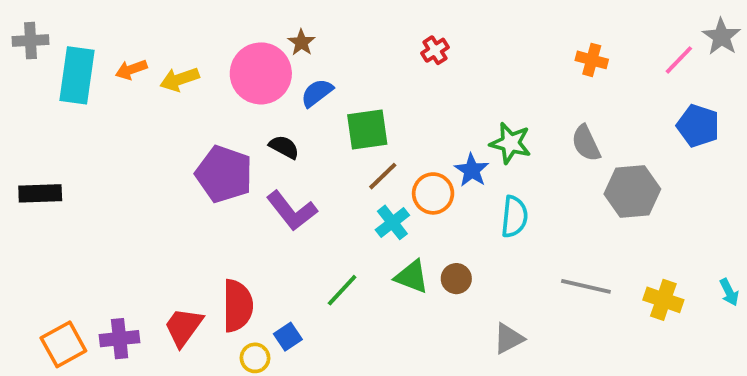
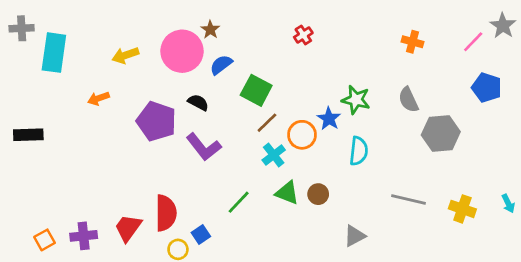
orange arrow: (131, 70) -> (98, 98), moved
green square: (367, 130) -> (256, 90), turned 36
orange square: (63, 344) -> (44, 240), size x0.7

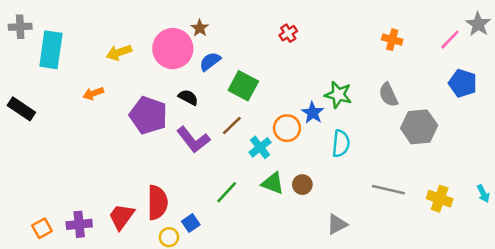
brown line: (267, 123) -> (232, 126), moved
black rectangle: (28, 135) -> (21, 109), moved, turned 36

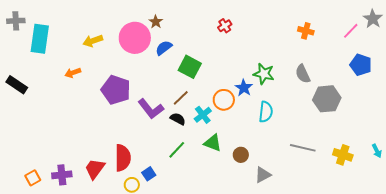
black semicircle: (188, 97) -> (178, 119), moved
brown circle: (302, 185) -> (241, 155), moved

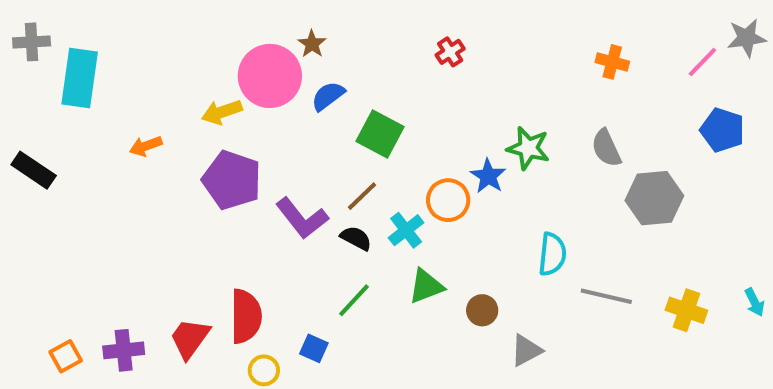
gray star: (373, 19) -> (747, 38), turned 30
yellow arrow: (93, 41) -> (222, 112), moved
cyan semicircle: (266, 112) -> (552, 254), moved
green triangle: (213, 143) -> (426, 286), turned -42
blue square: (149, 174) -> (314, 348), moved, turned -32

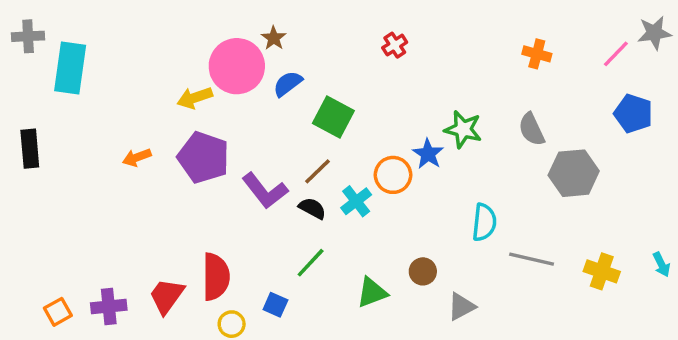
orange arrow: (146, 146) -> (137, 157), moved
black rectangle: (34, 170) -> (30, 149), turned 51
green triangle: (426, 286) -> (372, 292), moved

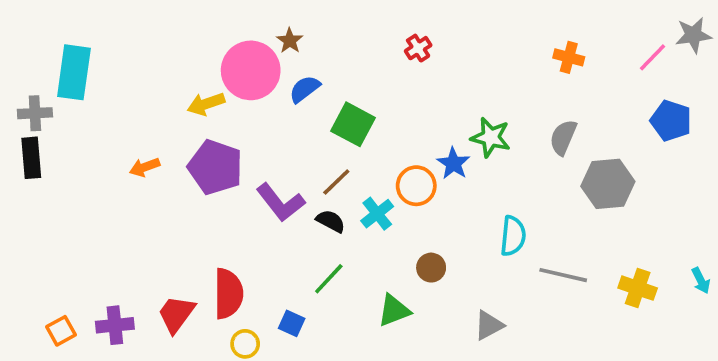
gray cross: (28, 36) -> (35, 113), moved
gray semicircle: (532, 129) -> (563, 137), turned 48
brown circle: (423, 271) -> (431, 268), moved

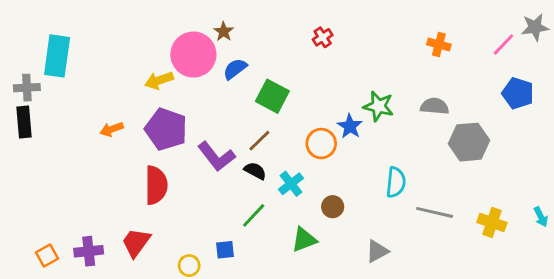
gray semicircle: (563, 137) -> (435, 106), turned 72
cyan cross: (377, 214) -> (291, 184), moved
red semicircle: (228, 294) -> (156, 185), moved
blue square: (292, 323) -> (225, 250), turned -30

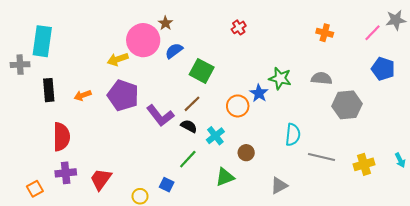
black rectangle: (24, 122) -> (49, 90), moved
red semicircle: (156, 185) -> (61, 137), moved
yellow cross: (492, 222) -> (364, 164), turned -36
blue square: (225, 250) -> (167, 185), turned 32
purple cross: (89, 251) -> (66, 173), moved

